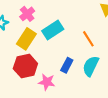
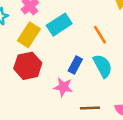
cyan semicircle: (91, 66) -> (103, 66), turned 126
pink star: (47, 82) -> (63, 87), moved

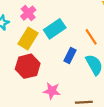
blue rectangle: (75, 65) -> (70, 56), moved
pink star: (63, 87) -> (52, 91), moved

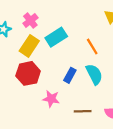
blue rectangle: (70, 56) -> (70, 75), moved

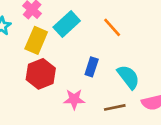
cyan semicircle: (94, 74) -> (128, 77), moved

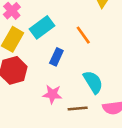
blue rectangle: (92, 67) -> (56, 57), moved
pink star: (74, 99) -> (52, 94), moved

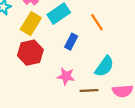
cyan semicircle: (93, 82) -> (104, 66), turned 65

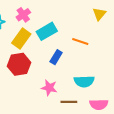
orange line: (97, 22) -> (80, 41), turned -42
cyan semicircle: (104, 66) -> (84, 81), turned 48

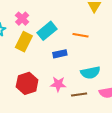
blue rectangle: (56, 57) -> (60, 54), turned 56
red hexagon: (19, 64) -> (27, 83), moved

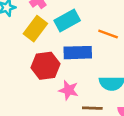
blue rectangle: (60, 54) -> (78, 53), size x1.5
red hexagon: (27, 83) -> (45, 66), moved

